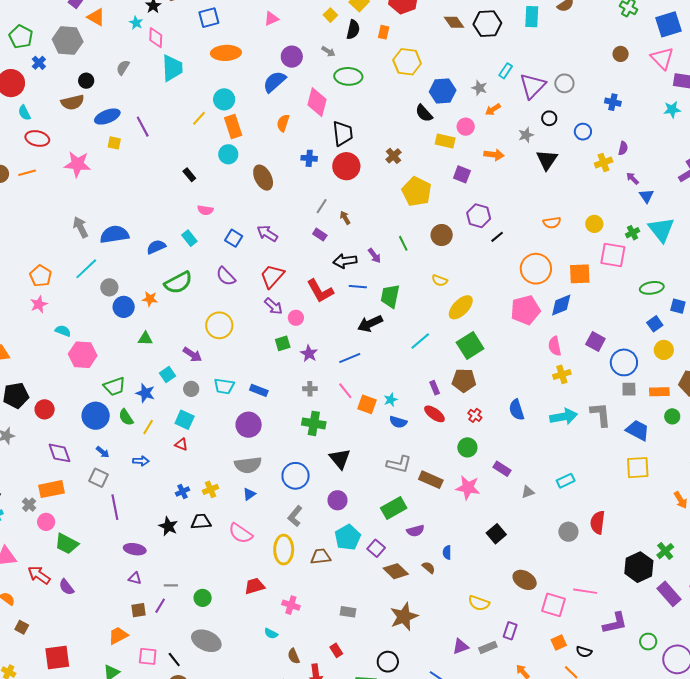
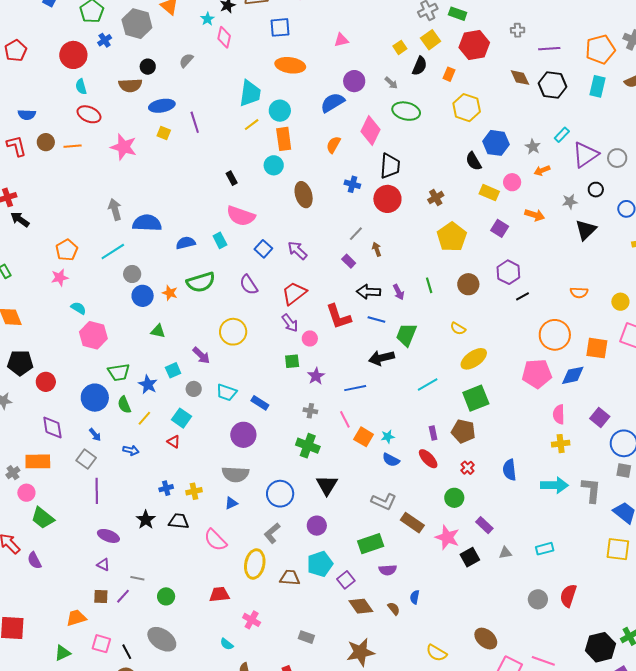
cyan trapezoid: (172, 68) -> (250, 93), moved
pink semicircle: (205, 210) -> (241, 216), size x1.8
black square: (496, 534) -> (470, 557), moved

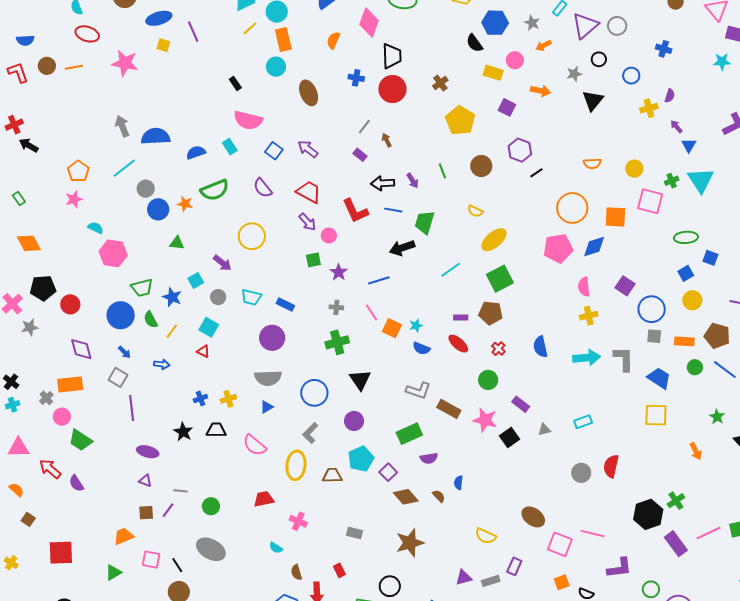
red trapezoid: (294, 293) -> (309, 192), turned 72
purple rectangle: (433, 433) -> (461, 318), turned -72
green cross: (308, 446) -> (337, 342), turned -30

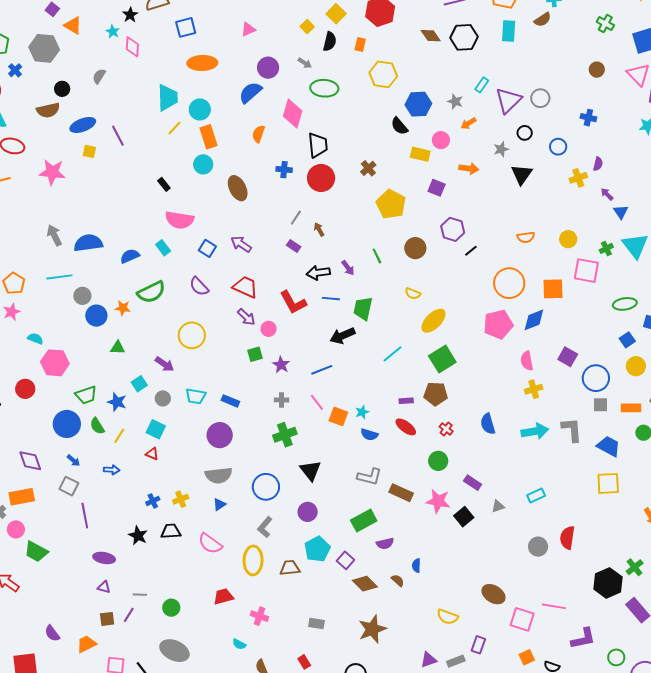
cyan line: (124, 168) -> (59, 277), turned 35
red circle: (70, 304) -> (25, 389), moved
purple semicircle: (76, 483) -> (52, 633), moved

